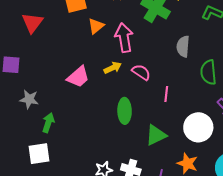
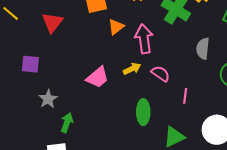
gray star: (29, 99) -> (48, 99), turned 30

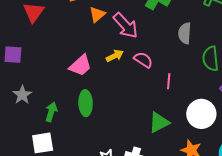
pink arrow: (144, 39) -> (126, 25), turned 148
gray star: (48, 99) -> (22, 95), moved
green ellipse: (143, 112) -> (86, 103), moved

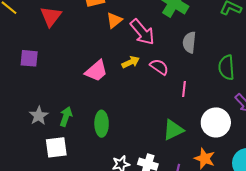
gray semicircle: (185, 33) -> (189, 42), moved
gray star: (22, 95) -> (39, 116), moved
green ellipse: (86, 103) -> (102, 124), moved

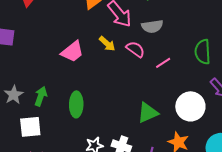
gray semicircle: (189, 42) -> (152, 26), moved, turned -105
yellow arrow: (131, 62) -> (107, 44), turned 66
pink line: (184, 89) -> (163, 63), moved, turned 49

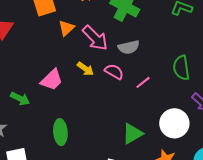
green arrow: (41, 96) -> (20, 99), moved, turned 102

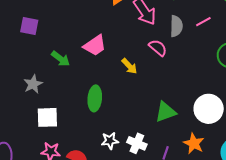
gray semicircle: (129, 47) -> (176, 26), turned -85
yellow arrow: (85, 69) -> (129, 66), moved
pink line: (143, 82) -> (203, 22), moved

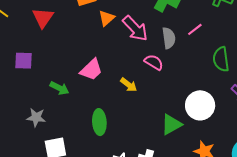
gray star: (33, 84) -> (36, 117), turned -30
white circle: (209, 109) -> (200, 105), moved

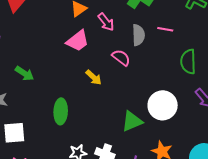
pink arrow: (135, 28) -> (106, 22), size x0.7
pink line: (195, 29) -> (165, 29), turned 42
pink trapezoid: (91, 70) -> (78, 41), moved

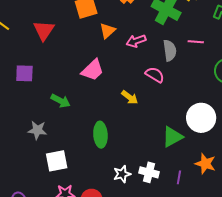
pink arrow: (106, 22) -> (136, 41), turned 114
pink trapezoid: (78, 41) -> (93, 70), moved

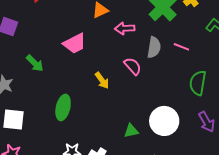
green triangle: (172, 137) -> (131, 131), size x0.7

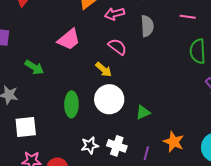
pink line: (181, 47) -> (188, 17), moved
pink semicircle: (133, 66) -> (117, 47), moved
white circle: (164, 121) -> (109, 99), moved

